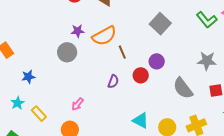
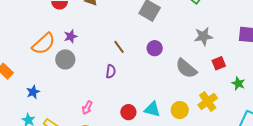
orange semicircle: (104, 36) -> (44, 44), moved
red circle: (141, 75) -> (128, 112), moved
purple semicircle: (113, 82) -> (111, 71), moved

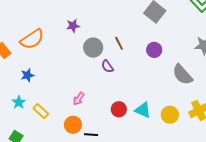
orange semicircle: (44, 44) -> (32, 39), moved
gray circle: (65, 59) -> (93, 48), moved
purple semicircle: (111, 71) -> (107, 66), turned 128

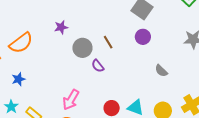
purple circle: (154, 50) -> (143, 37), moved
gray semicircle: (182, 75) -> (161, 71), moved, size x0.6
pink arrow: (79, 99) -> (71, 100), size x1.5

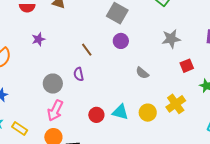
gray circle: (82, 48) -> (53, 84), moved
purple semicircle: (98, 66) -> (79, 74), turned 32

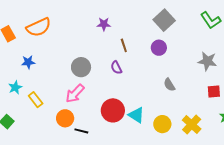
purple star: (38, 39) -> (104, 24), moved
purple semicircle: (79, 74) -> (116, 67), moved, turned -32
yellow cross: (176, 104) -> (192, 125), turned -30
red circle: (96, 115) -> (113, 110), size x1.5

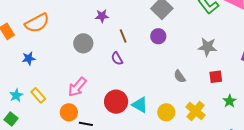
gray circle: (81, 67) -> (83, 43), moved
gray semicircle: (169, 85) -> (180, 76), moved
cyan star: (15, 87) -> (16, 95), moved

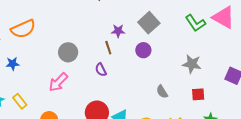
purple star: (102, 16) -> (118, 31), moved
pink arrow: (77, 87) -> (58, 82), moved

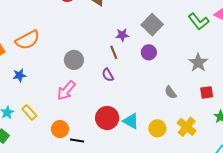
gray star: (192, 64) -> (198, 63), turned 30

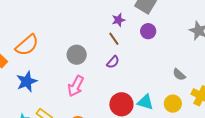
blue star: (19, 75) -> (27, 81), size x1.5
purple semicircle: (108, 75) -> (113, 62), turned -96
gray semicircle: (171, 92) -> (179, 75), moved

